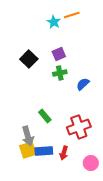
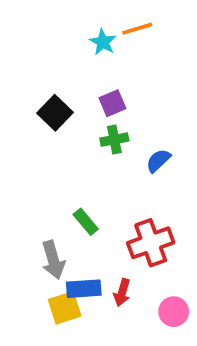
yellow square: (28, 150) -> (65, 308), moved

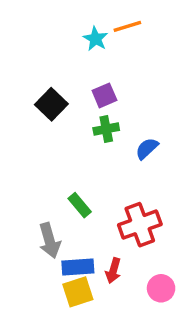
yellow square: (65, 308) -> (78, 292), moved

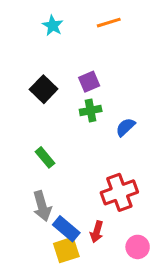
cyan star: (96, 39) -> (53, 26), moved
green rectangle: (80, 205) -> (45, 157), moved
blue rectangle: (78, 267) -> (66, 229), turned 44

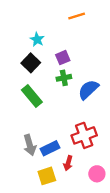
cyan star: (53, 26) -> (37, 39), moved
blue semicircle: (125, 127) -> (88, 90), size x1.5
green rectangle: (45, 157) -> (32, 96), moved, size x1.5
blue rectangle: (66, 229) -> (50, 148), moved, turned -66

